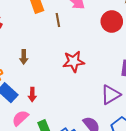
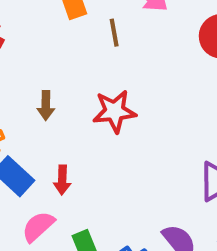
red star: (74, 62) -> (114, 111), moved

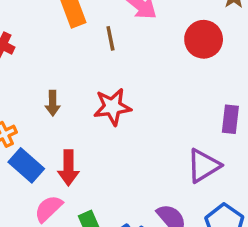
red arrow: (62, 180) -> (68, 168), size x1.4

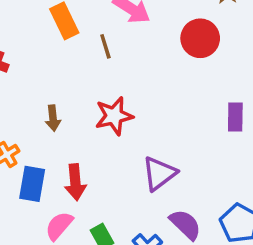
blue rectangle: (26, 165) -> (32, 184), turned 64
purple triangle: (204, 166) -> (159, 174), moved

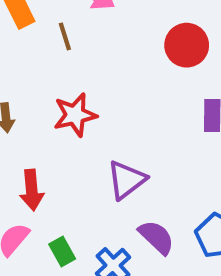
red circle: (200, 38) -> (187, 45), moved

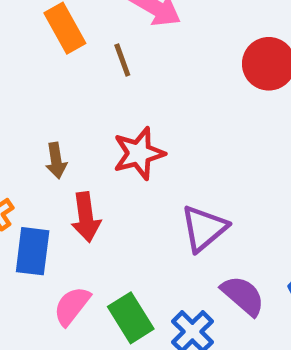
red arrow: (32, 190) -> (86, 217), moved
green rectangle: (62, 252) -> (131, 318), size x1.4

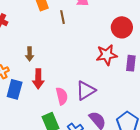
red star: (139, 153) -> (107, 55), moved
pink semicircle: (72, 306) -> (62, 96), moved, turned 120

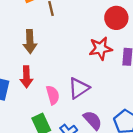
brown arrow: (30, 54) -> (30, 42), moved, size x1.5

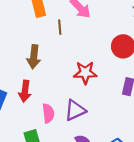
red star: (101, 48) -> (85, 73), moved

